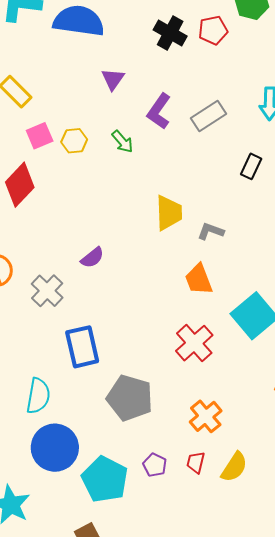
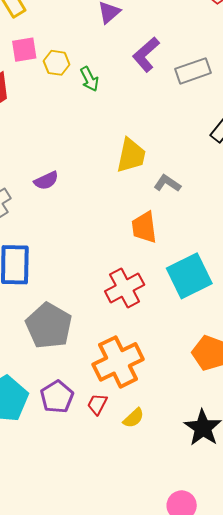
green arrow: (122, 142) -> (89, 79), moved
orange cross: (206, 416) -> (118, 362), size x1.5
purple pentagon: (155, 465) -> (57, 397), size x1.4
yellow semicircle: (234, 467) -> (134, 418), size x0.7

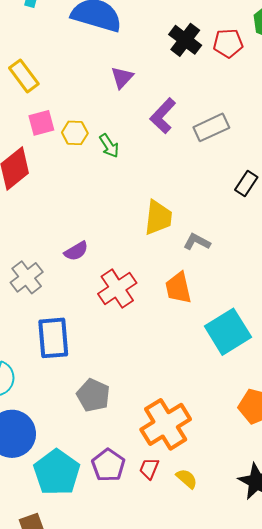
red cross: (125, 288) -> (117, 288), moved
gray pentagon: (49, 326) -> (93, 395), size x0.7
yellow semicircle: (134, 418) -> (187, 479), turned -90

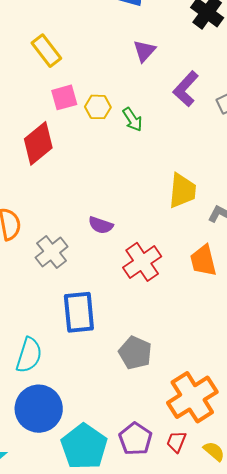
purple semicircle: (76, 251) -> (101, 225), turned 50
gray pentagon: (93, 395) -> (135, 353), moved

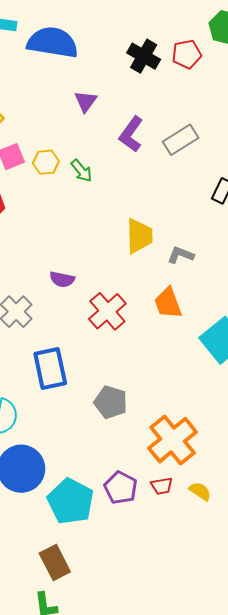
red trapezoid: (176, 442) -> (162, 486), turned -115

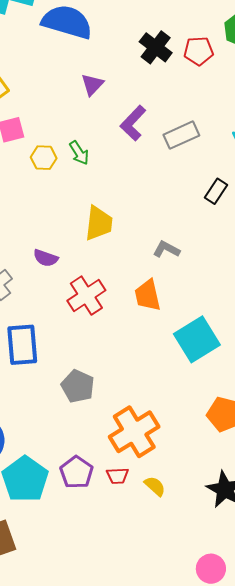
yellow hexagon: (46, 162) -> (44, 158), moved
yellow trapezoid: (139, 236) -> (99, 223), moved

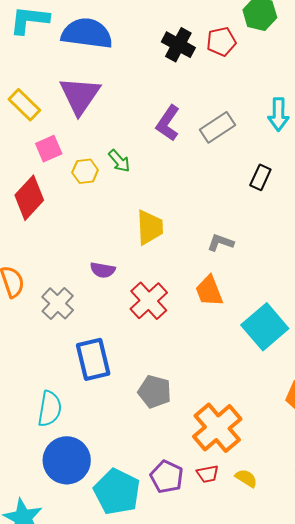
purple triangle: (92, 85) -> (80, 95), moved, size x1.8

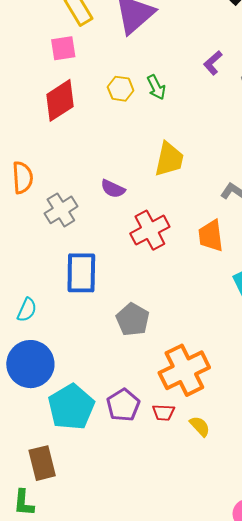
purple L-shape: (168, 123) -> (213, 63), size x0.7
pink square: (49, 149) -> (63, 48), moved
cyan semicircle: (50, 409) -> (27, 310), size x0.7

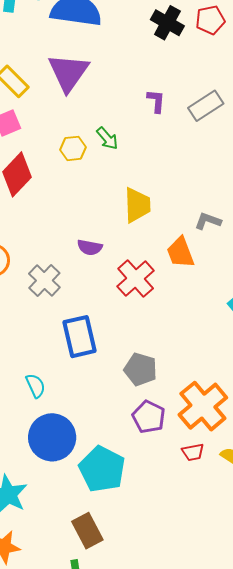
purple L-shape: (213, 63) -> (156, 101), turned 150
orange trapezoid: (211, 236) -> (180, 252), moved
cyan semicircle: (27, 310) -> (36, 386), turned -35
purple pentagon: (123, 405) -> (149, 417), moved

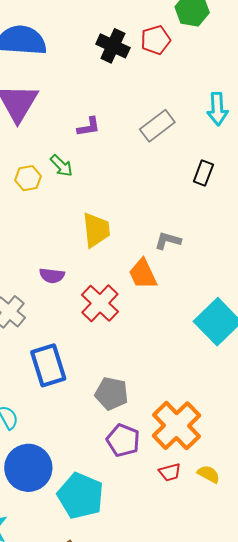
purple L-shape: (156, 101) -> (89, 127), moved, turned 80

